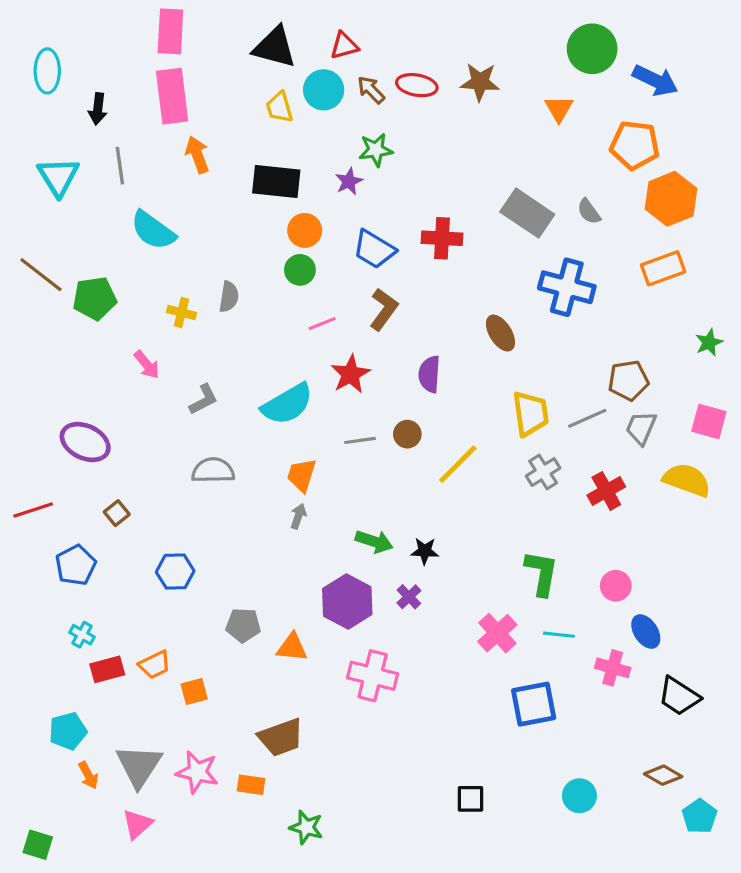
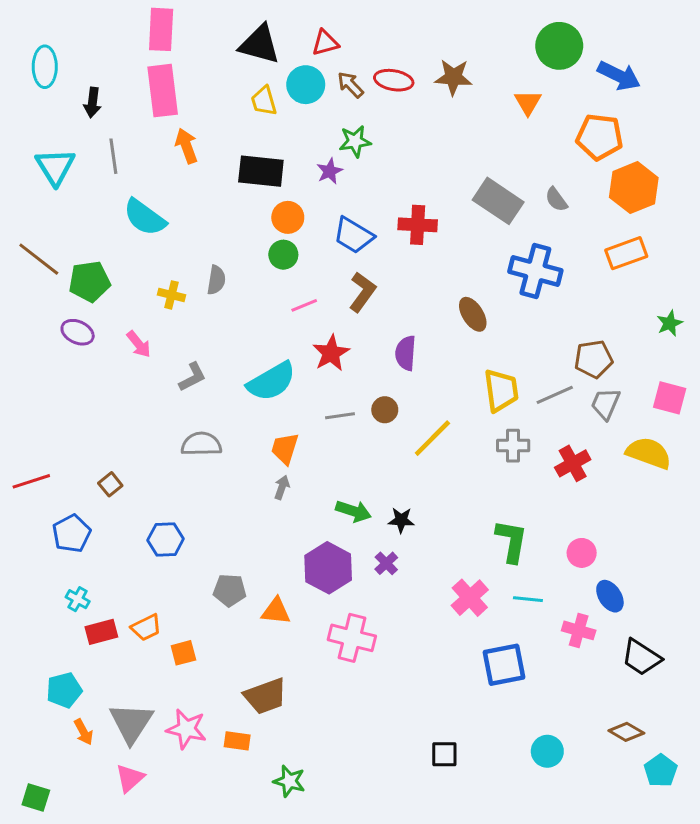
purple ellipse: (85, 442) -> (78, 332), moved, size x0.7
gray cross: (543, 472) -> (513, 446), turned 32

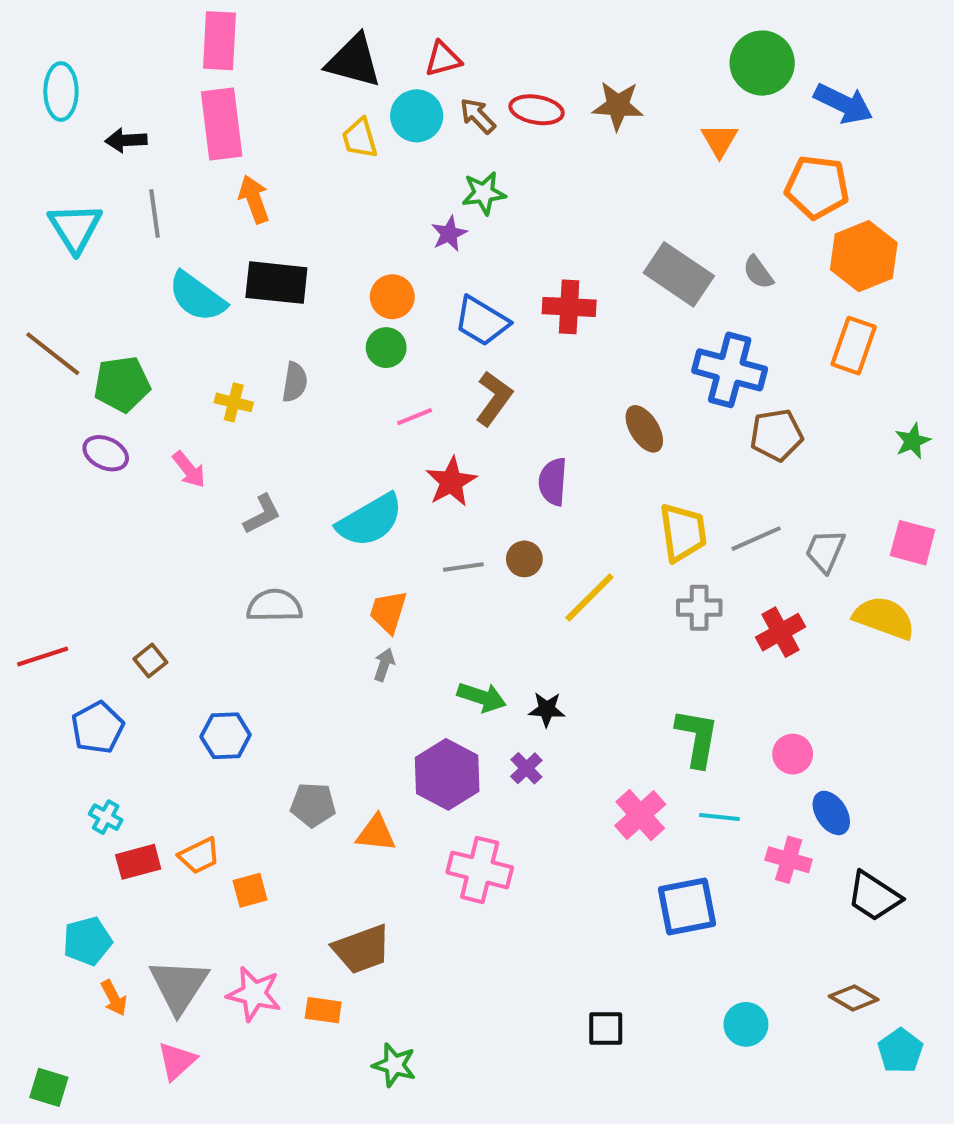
black arrow: (92, 103) -> (126, 140), turned 80
black rectangle: (261, 171) -> (276, 283), moved
orange rectangle: (626, 253) -> (854, 346), turned -51
brown pentagon: (594, 359) -> (776, 435), moved

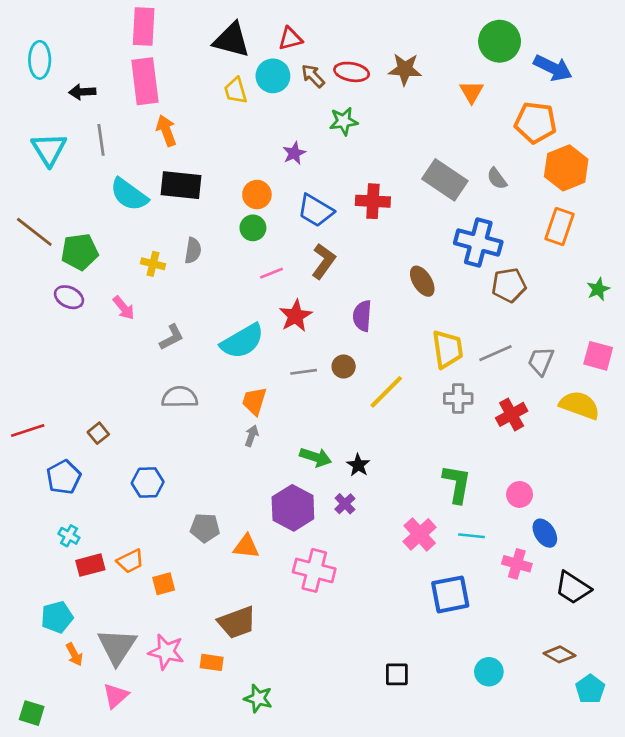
green star: (484, 193) -> (344, 121), moved
black star: (547, 709) -> (358, 465), turned 30

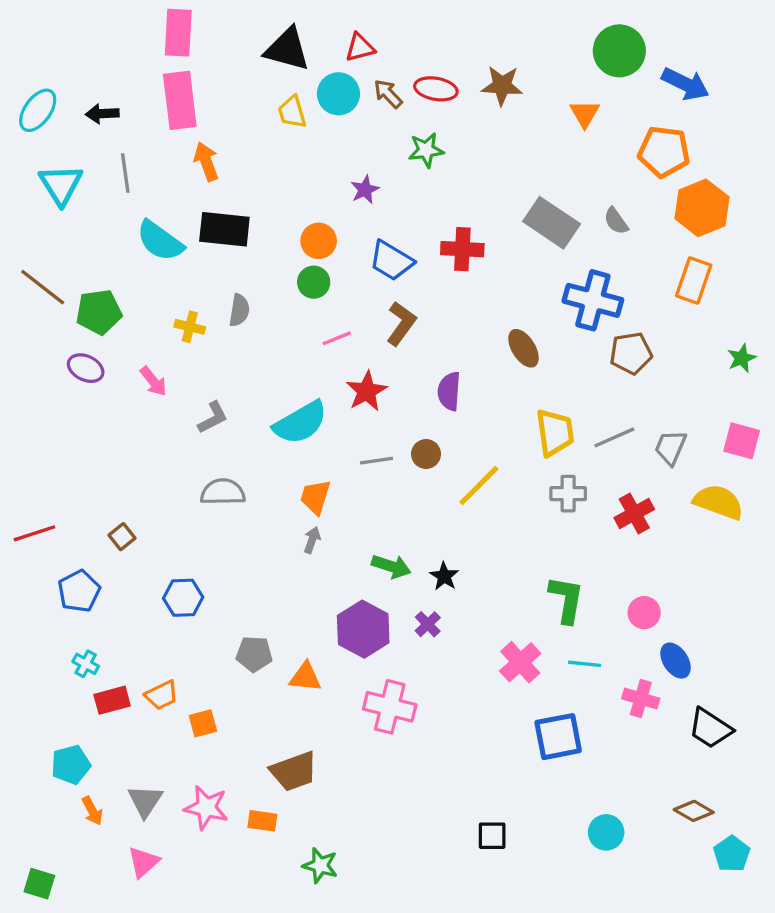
cyan ellipse: (40, 60) -> (38, 110), moved, turned 36
gray triangle: (117, 646) -> (145, 801), size x0.7

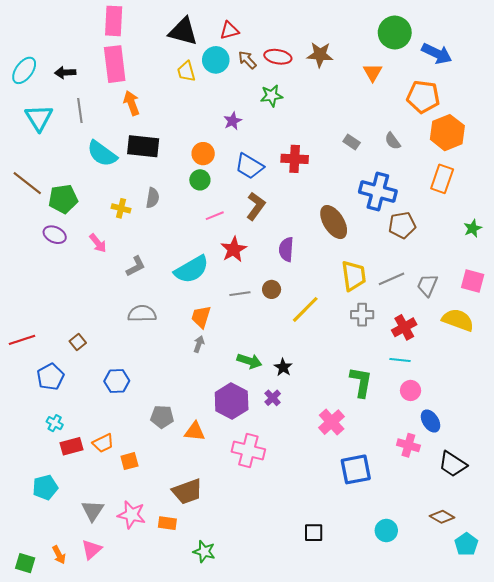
gray rectangle: (552, 223) -> (352, 142), size x0.5
brown ellipse: (524, 348) -> (334, 222), size x1.4
cyan line: (585, 664) -> (400, 360), moved
orange arrow: (92, 811) -> (59, 555), moved

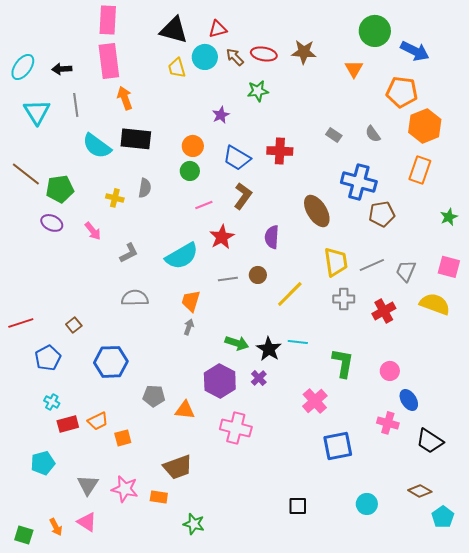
cyan line: (400, 360) -> (298, 342), moved
black star: (283, 367) -> (269, 349), size x1.4
blue hexagon: (117, 381) -> (111, 362), size x1.4
pink triangle: (92, 549) -> (87, 522), turned -45

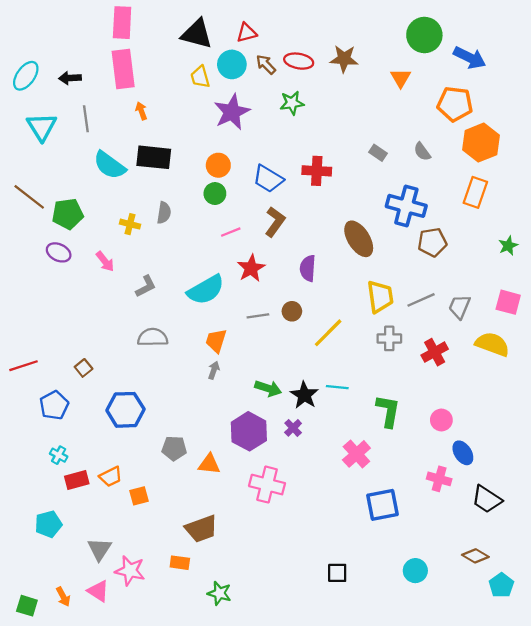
orange arrow: (125, 98) -> (141, 111), size x0.7
purple star: (221, 115) -> (232, 112), moved, size x1.8
pink star: (125, 489) -> (130, 571), moved

